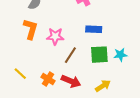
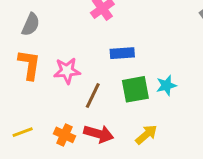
yellow line: (20, 74) -> (23, 132), turned -56

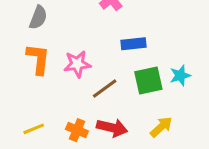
brown line: (93, 96) -> (105, 89), turned 30

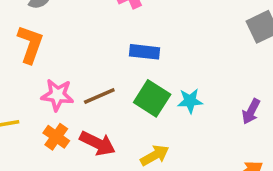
pink star: (77, 64) -> (57, 95), moved
green square: (148, 81) -> (152, 98), turned 32

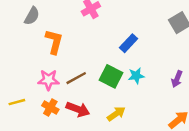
orange L-shape: (30, 44) -> (54, 42), moved
blue rectangle: (145, 52) -> (128, 43), moved, turned -48

